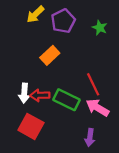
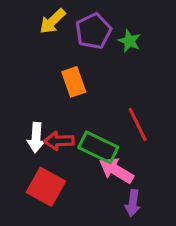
green star: (100, 28) -> (129, 41), moved
orange rectangle: (50, 55) -> (74, 82), turned -66
pink arrow: (98, 108) -> (116, 170), moved

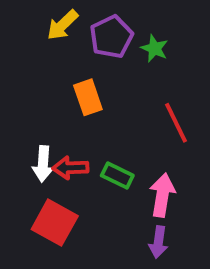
red line: (138, 124) -> (176, 123), moved
green rectangle: (98, 147) -> (117, 176), size x0.7
pink arrow: (116, 170) -> (162, 195), moved, turned 68

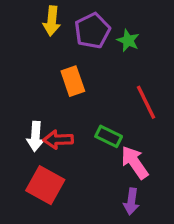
yellow arrow: (63, 25) -> (52, 21), turned -40
green rectangle: (117, 176) -> (109, 136), moved
pink arrow: (162, 195) -> (135, 162), turned -44

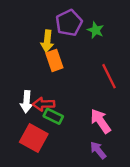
yellow arrow: (52, 21) -> (47, 41), moved
green rectangle: (109, 136) -> (53, 116), moved
purple arrow: (131, 201) -> (98, 150), turned 132

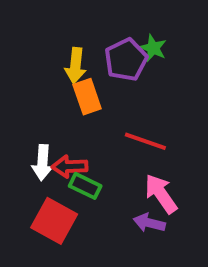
purple pentagon: (69, 23) -> (126, 60), moved
red line: (109, 76) -> (145, 141), moved, turned -45
purple arrow: (98, 150) -> (149, 223), moved, turned -36

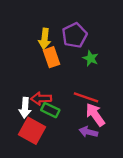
green star: (153, 48) -> (91, 58), moved
red line: (145, 141) -> (86, 97), moved
white arrow: (42, 163) -> (25, 108), moved

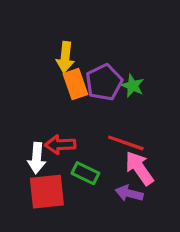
purple pentagon: (74, 35) -> (104, 82), moved
green rectangle: (50, 110) -> (85, 173), moved
red square: (32, 131) -> (47, 192), turned -35

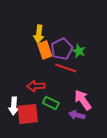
red line: (126, 143) -> (66, 68), moved
white arrow: (37, 158) -> (14, 106), moved

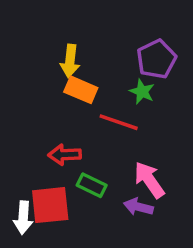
purple pentagon: (62, 49) -> (156, 59), moved
orange rectangle: (45, 50) -> (81, 90), turned -48
white arrow: (14, 106) -> (23, 218), moved

